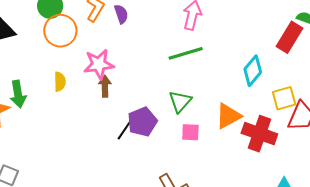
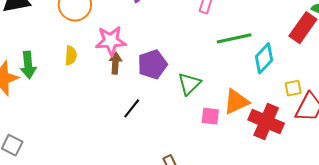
green line: (186, 53) -> (234, 38), moved
yellow square: (284, 98) -> (293, 88), size x0.7
purple pentagon: (142, 122) -> (152, 64), moved
pink square: (190, 132) -> (210, 116), moved

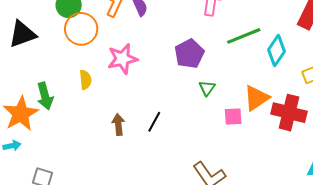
brown arrow: (115, 63) -> (118, 125), moved
purple pentagon: (152, 64) -> (189, 54), moved
green triangle: (189, 84) -> (207, 88), size x0.7

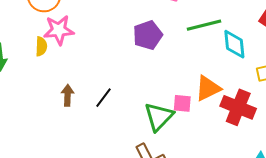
cyan diamond: (276, 51) -> (234, 44), turned -48
pink star: (122, 59) -> (59, 30), moved
green triangle: (207, 88) -> (159, 117), moved, size x1.8

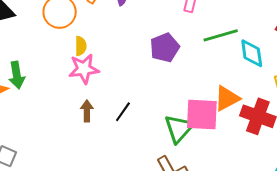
pink star: (59, 30) -> (84, 69), moved
yellow semicircle: (41, 46) -> (81, 46), moved
pink square: (182, 103) -> (202, 114), size x1.8

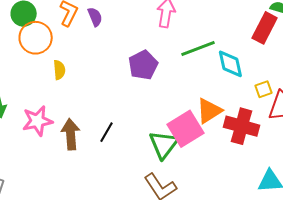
pink star: (84, 69) -> (37, 121), moved
brown arrow: (87, 111) -> (71, 134), size x1.4
pink square: (202, 114) -> (186, 129), turned -30

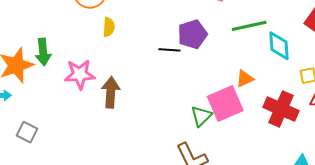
orange triangle: (209, 111) -> (245, 79), moved, size x0.7
black line: (107, 132) -> (169, 50), moved, turned 55
green triangle: (164, 145) -> (201, 116), size x0.7

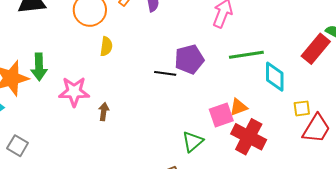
brown arrow: (111, 92) -> (104, 112), size x0.6
pink square: (225, 103) -> (221, 115), moved, size x0.7
red cross: (281, 109) -> (249, 137), moved

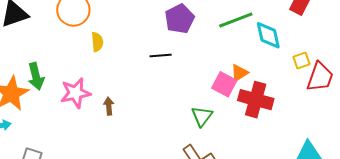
purple pentagon: (189, 59) -> (180, 19), moved
pink square: (221, 115) -> (224, 84), turned -30

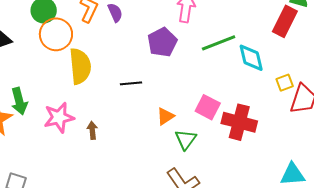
yellow semicircle: (97, 42) -> (80, 66), size x1.8
black line: (161, 56) -> (131, 83), moved
orange triangle: (239, 73) -> (165, 116), moved

